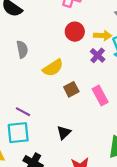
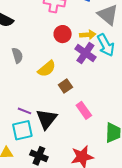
purple cross: (98, 55) -> (85, 53), size x1.5
pink rectangle: (100, 95) -> (84, 110), moved
black triangle: (64, 133) -> (46, 119), moved, size x1.6

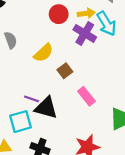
purple line: (25, 111) -> (32, 99), moved
black triangle: (46, 119) -> (46, 108), turned -50

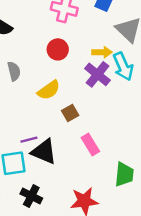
red circle: (59, 14) -> (58, 49), moved
purple line: (32, 99) -> (29, 140), turned -40

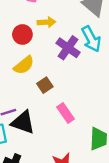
red circle: (58, 49) -> (22, 34), moved
yellow arrow: (102, 52) -> (46, 22), moved

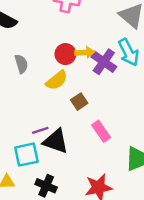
yellow arrow: (46, 22) -> (85, 52), moved
red circle: (22, 34) -> (65, 54), moved

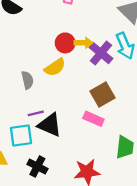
gray semicircle: (21, 64) -> (27, 80), moved
brown square: (79, 102) -> (102, 94), moved, size x1.5
pink rectangle: (101, 131) -> (93, 119), turned -36

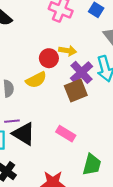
yellow arrow: (84, 43) -> (68, 51), moved
brown square: (102, 94) -> (76, 90), moved

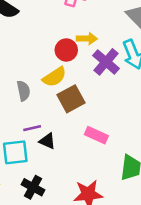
brown square: (76, 90) -> (71, 99), moved
black triangle: (24, 134) -> (47, 141), size x0.6

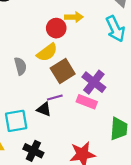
purple cross: (106, 62) -> (94, 82), moved
purple line: (32, 128) -> (55, 98), moved

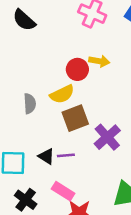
purple line: (55, 98) -> (66, 155), moved
pink rectangle: (87, 102) -> (63, 191), moved

